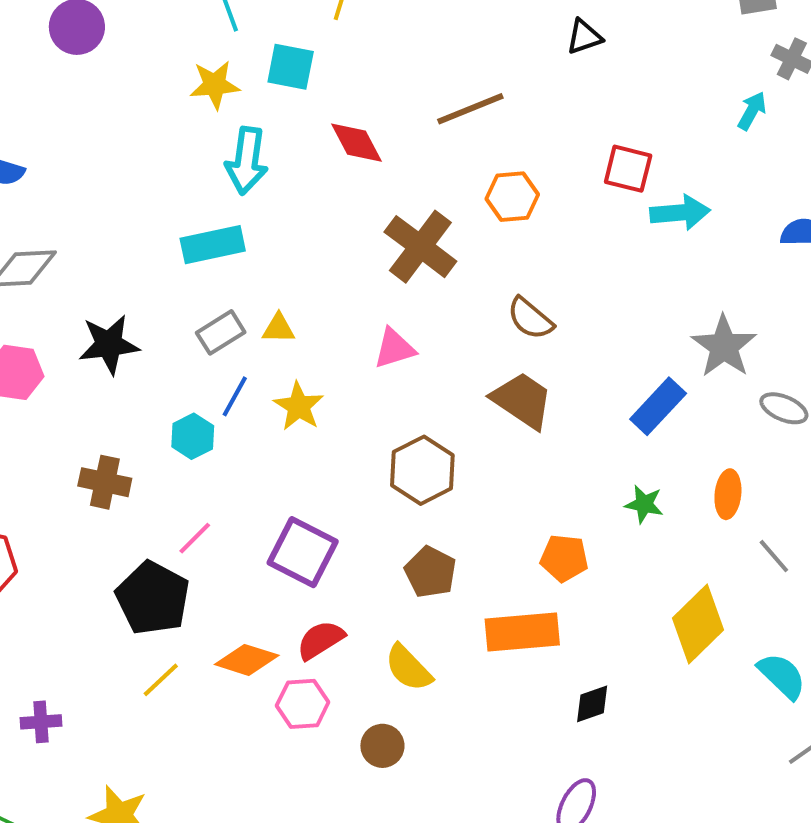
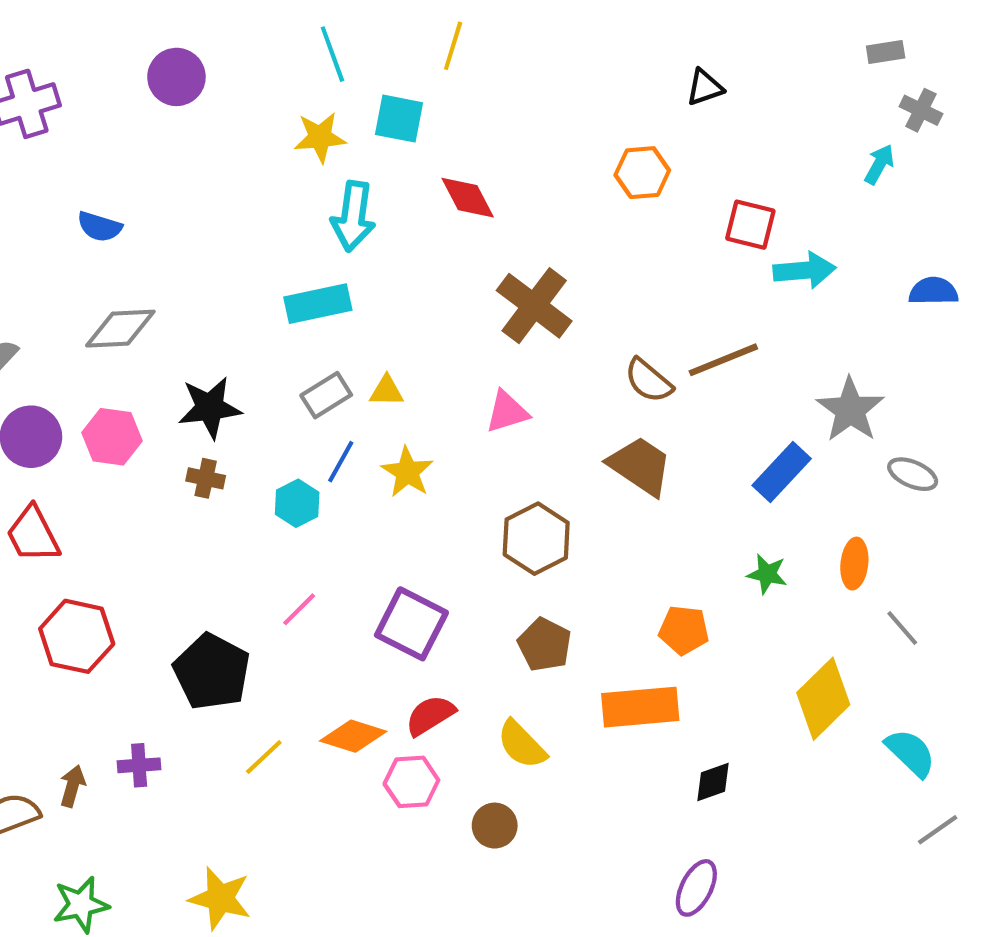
brown line: (470, 109) -> (723, 360), moved
orange hexagon: (512, 197) -> (642, 173), moved
brown cross: (105, 482) -> (206, 478), moved, size x0.7
black pentagon: (153, 598) -> (212, 672), moved
purple cross: (41, 722) -> (139, 765), moved

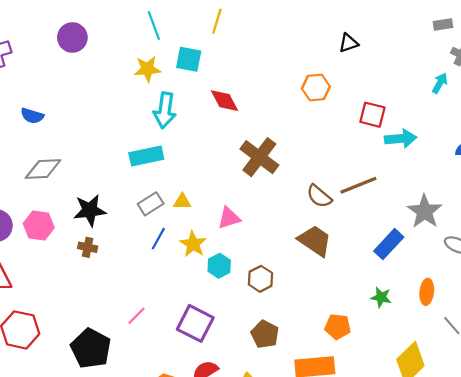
pink triangle: (507, 412) -> (229, 218), moved
cyan hexagon: (297, 503) -> (219, 266), moved
brown hexagon: (536, 539) -> (260, 279), size x0.7

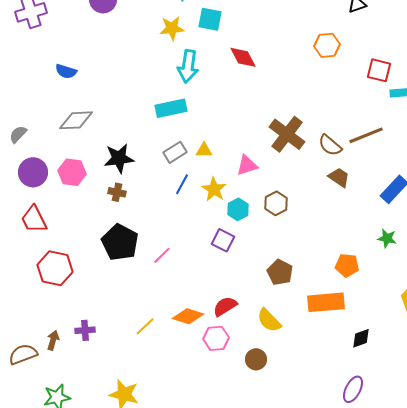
brown cross: (259, 157) -> (287, 134), moved
brown trapezoid: (315, 241) -> (339, 177), moved, size x0.7
brown hexagon: (260, 279) -> (276, 203), moved
purple square: (195, 323) -> (223, 240), moved, size x0.7
black pentagon: (91, 348) -> (120, 242), moved

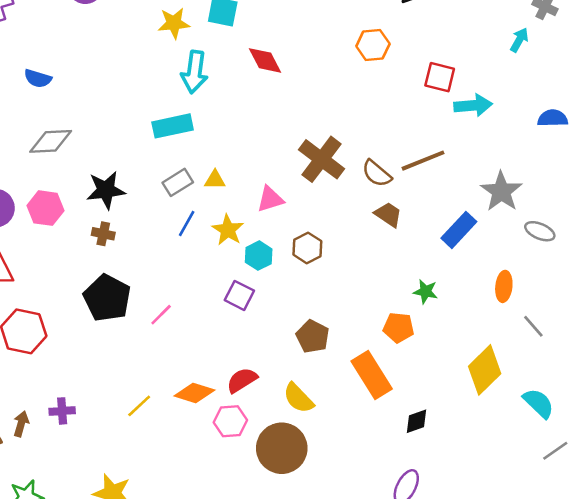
green star: (387, 238) -> (426, 292), moved
orange rectangle: (326, 302) -> (372, 375), turned 63
brown circle: (256, 359) -> (282, 448), size x1.8

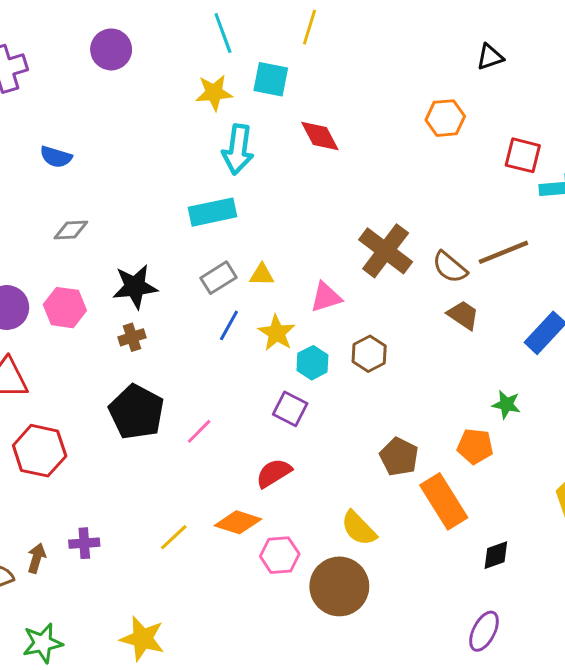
gray diamond: (51, 141) -> (71, 230), size x0.7
brown cross: (103, 234) -> (132, 337), turned -30
brown pentagon: (313, 337) -> (399, 457), moved
red semicircle: (242, 380) -> (274, 473), moved

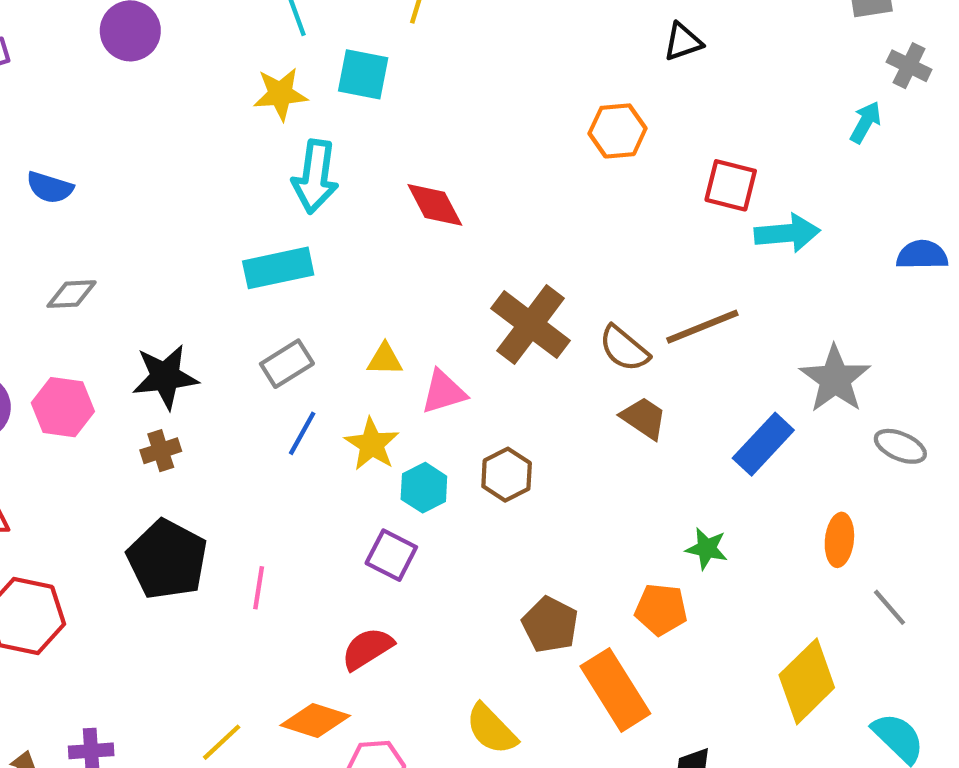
red diamond: (320, 136) -> (435, 205), moved
yellow triangle: (262, 275) -> (385, 359), moved
pink line: (199, 431) -> (259, 588), turned -36

